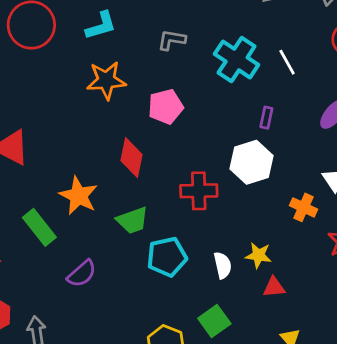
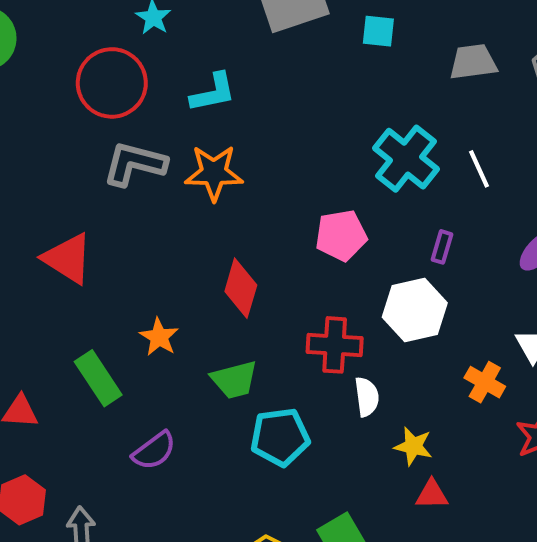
gray L-shape: (172, 40) -> (135, 164), moved, size x1.5
pink pentagon: (166, 107) -> (341, 235), moved
orange star: (78, 196) -> (159, 337), size x0.7
white semicircle: (223, 265) -> (367, 397), moved

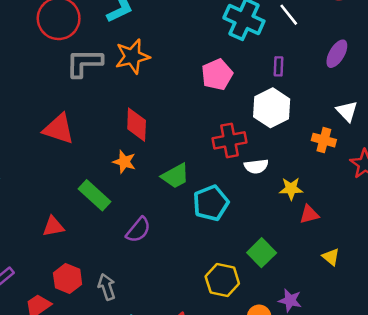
red diamond: (241, 288) -> (137, 125), moved
white semicircle: (367, 397) -> (256, 166), turned 105

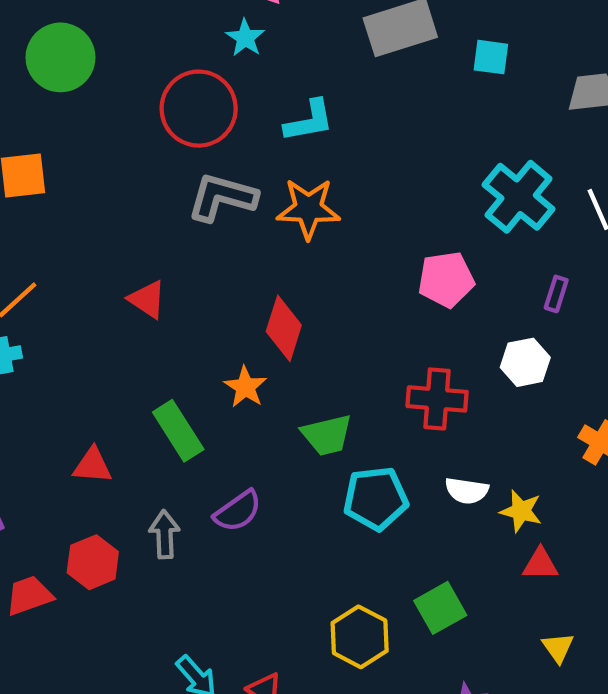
white hexagon: (272, 108) -> (525, 362), size x0.7
red triangle: (59, 129) -> (147, 299), size x0.7
white semicircle: (256, 166) -> (467, 491), moved
gray arrow: (107, 287) -> (165, 534), moved

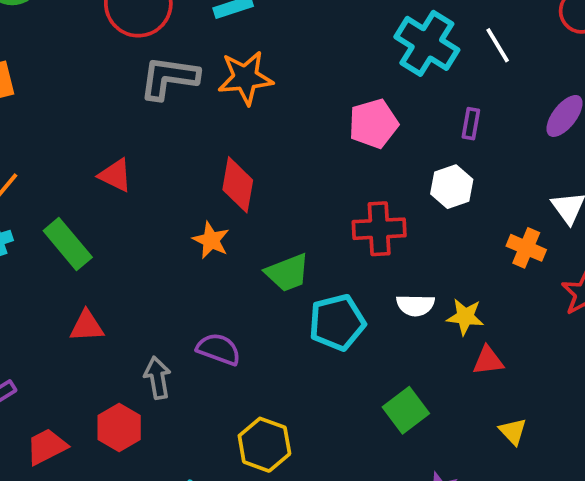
green rectangle: (178, 431) -> (68, 244), moved
purple semicircle: (238, 511) -> (219, 349), turned -117
red hexagon: (93, 562) -> (119, 427), moved
yellow hexagon: (360, 637) -> (264, 445), moved

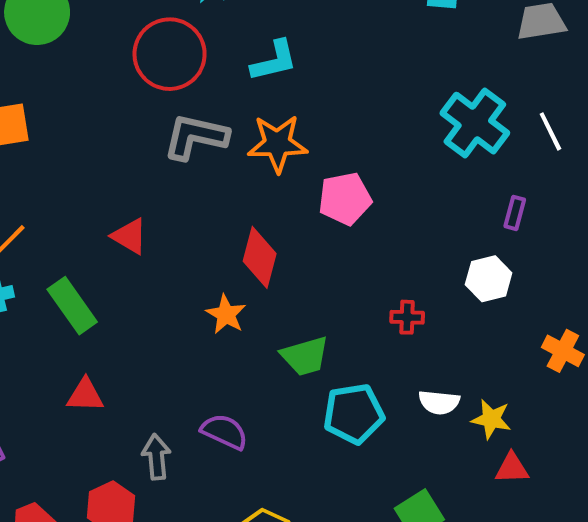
pink pentagon: (373, 124) -> (345, 199), moved
red cross: (379, 229) -> (407, 317), size x0.6

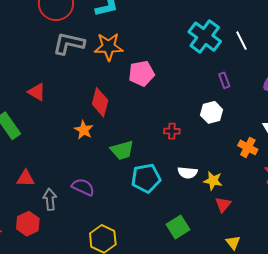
purple rectangle: (515, 213) -> (224, 80), turned -35
red triangle: (85, 395) -> (26, 178), moved
red triangle: (512, 468) -> (223, 205), turned -48

